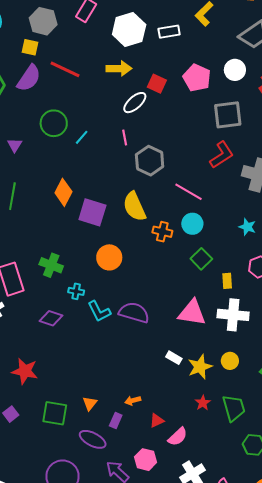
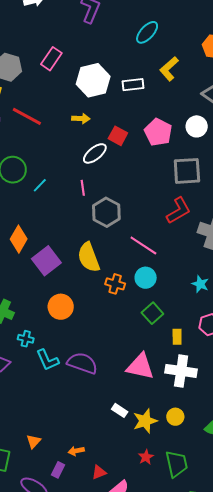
yellow arrow: (119, 68) -> (81, 119), size x0.7
purple square: (92, 212) -> (46, 261), turned 32
orange triangle: (90, 403) -> (34, 441), moved

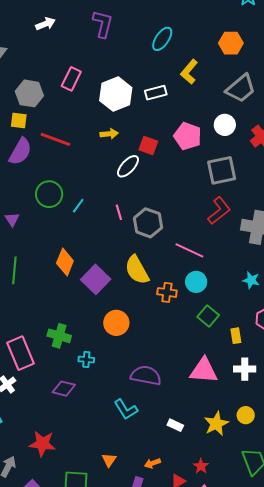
pink line: (83, 188) -> (119, 212), moved
cyan L-shape: (47, 360) -> (126, 409), moved
white cross: (181, 371) -> (245, 369), size x0.7
white rectangle: (120, 410) -> (175, 425), moved
red star: (146, 457) -> (201, 466), moved

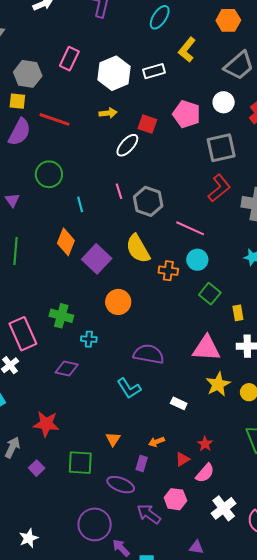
cyan line: (78, 206) -> (80, 204), moved, turned -49
yellow star: (216, 424) -> (218, 384), moved

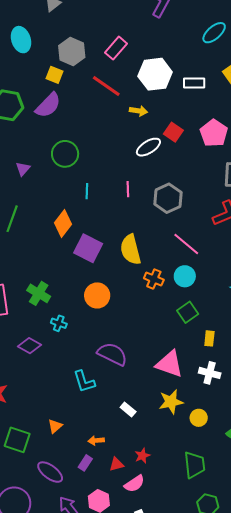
red line: (54, 119) -> (106, 86), moved
gray hexagon: (148, 201) -> (168, 198), moved
purple square: (97, 259) -> (88, 248), turned -32
purple rectangle: (142, 463) -> (85, 463), moved

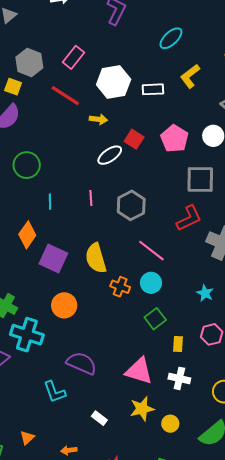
cyan cross: (59, 323) -> (27, 335), size x2.0

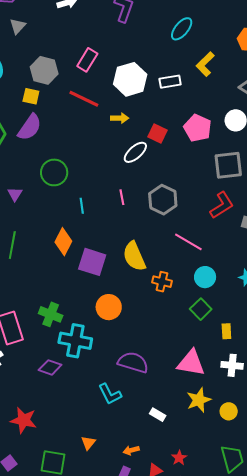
cyan circle: (151, 283) -> (205, 277), moved

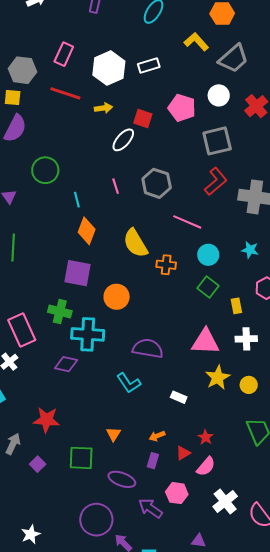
yellow L-shape: (205, 64) -> (196, 42), moved, turned 100
orange diamond: (63, 242) -> (87, 231), moved
purple square: (92, 262) -> (77, 273), moved

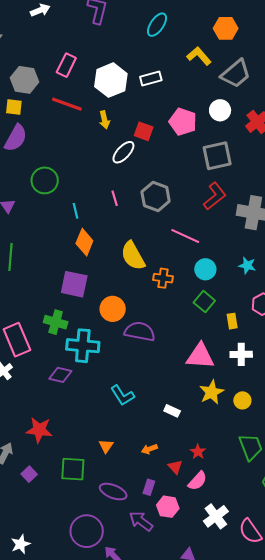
yellow arrow: (103, 108) -> (104, 120), turned 84
purple semicircle: (148, 348) -> (140, 331), moved
red triangle: (183, 453) -> (175, 467), turned -42
purple rectangle: (153, 461) -> (149, 487), moved

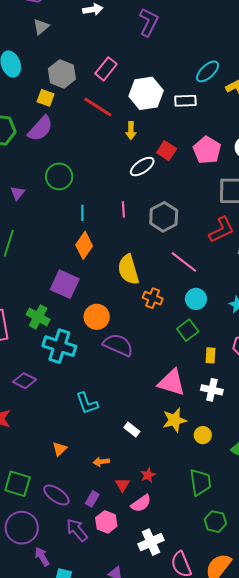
cyan ellipse: (157, 25) -> (208, 71), moved
purple diamond: (60, 375) -> (24, 381), moved
green square: (73, 469) -> (18, 484), moved

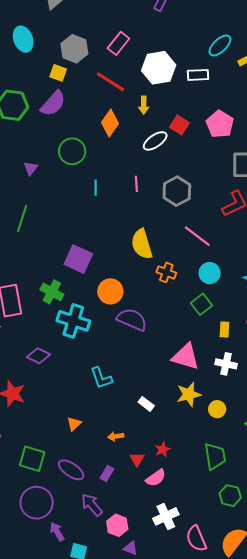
orange diamond: (84, 245) -> (110, 123), moved
pink hexagon: (106, 522) -> (117, 525), moved

